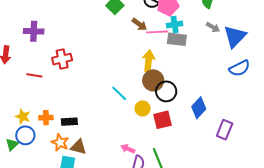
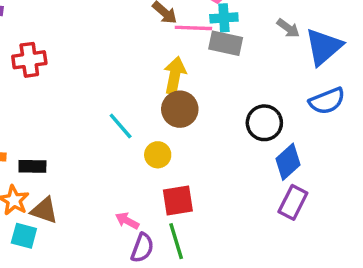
black circle: (166, 91) -> (264, 123), moved
blue diamond: (199, 108) -> (288, 162), moved
red square: (163, 120) -> (178, 200), moved

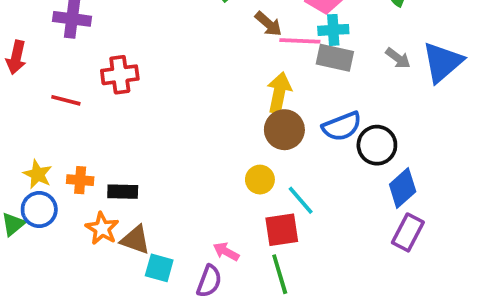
gray arrow: (288, 28) -> (398, 58), moved
blue semicircle: (327, 101) -> (342, 126), moved
cyan line: (121, 126) -> (301, 200), moved
cyan square: (24, 236) -> (159, 268), moved
purple semicircle: (142, 248) -> (209, 281), moved

